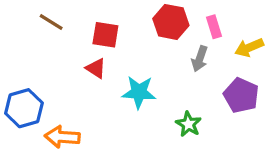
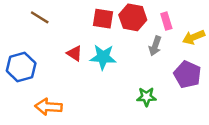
red square: (105, 35) -> (103, 19), moved
cyan star: (139, 92) -> (103, 57), moved
blue hexagon: (24, 108) -> (21, 67), moved
green star: (188, 124) -> (146, 97), turned -30

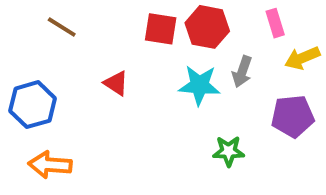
pink rectangle: (166, 21) -> (275, 23), moved
cyan star: (103, 57) -> (199, 85), moved
purple pentagon: (187, 74) -> (293, 116), turned -30
orange arrow: (48, 107) -> (50, 165), moved

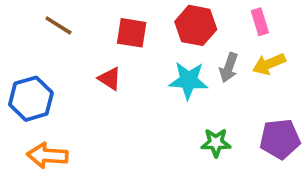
red square: (161, 29) -> (132, 33), moved
yellow arrow: (302, 58) -> (269, 64), moved
purple pentagon: (293, 116) -> (280, 139), moved

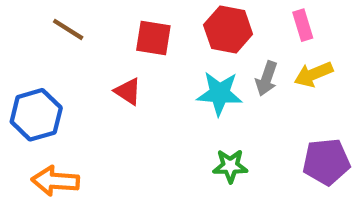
green star: (216, 143) -> (230, 166), moved

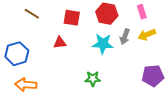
red triangle: (128, 91) -> (60, 43), turned -40
green star: (230, 166) -> (93, 79), moved

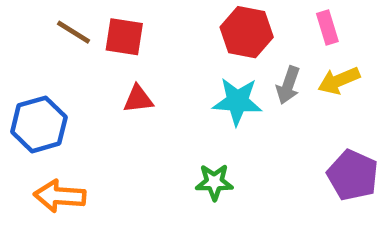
red square: (72, 18) -> (124, 37), moved
purple pentagon: (153, 76) -> (353, 175), turned 30

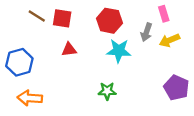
red hexagon: (247, 32) -> (109, 21), moved
gray arrow: (288, 85) -> (146, 32), moved

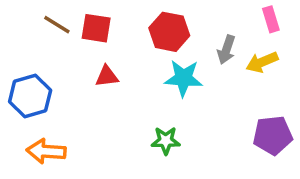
pink rectangle: (164, 14) -> (271, 19), moved
purple pentagon: (176, 88) -> (273, 135), turned -30

